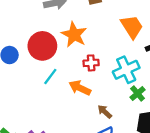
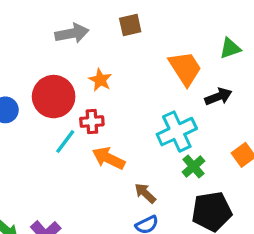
orange star: (74, 35) -> (100, 80), size x0.6
red cross: (91, 63) -> (92, 122), moved

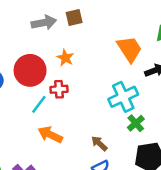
brown square: (130, 25) -> (74, 17), moved
orange arrow: (109, 158) -> (50, 135), moved

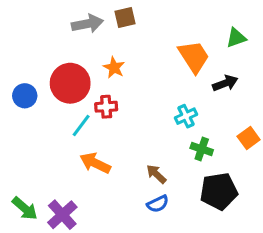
cyan cross: (123, 97) -> (186, 116), size x0.6
green cross: (136, 123) -> (202, 149), turned -30

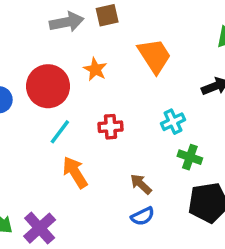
orange trapezoid: (194, 57) -> (154, 56), moved
red cross: (106, 107) -> (110, 127), moved
orange arrow: (95, 163) -> (75, 172), turned 32

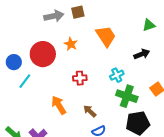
cyan line: (60, 132) -> (25, 81), moved
green cross: (190, 157) -> (127, 96), size x1.5
brown arrow: (141, 184) -> (90, 111), moved

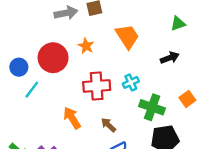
cyan cross: (117, 75) -> (131, 82), moved
red cross: (80, 78) -> (97, 86), size x1.6

